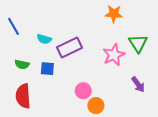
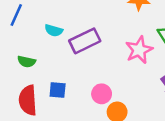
blue line: (14, 26) -> (16, 15), turned 54
blue square: (47, 69) -> (58, 90), moved

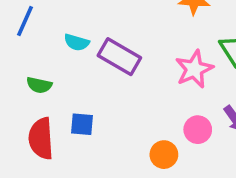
purple rectangle: (85, 41) -> (119, 57), turned 56
pink circle: (102, 94) -> (198, 130), moved

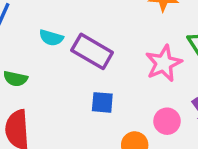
blue square: (82, 124) -> (102, 102), moved

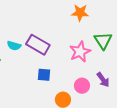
cyan semicircle: (51, 38) -> (14, 46), moved

